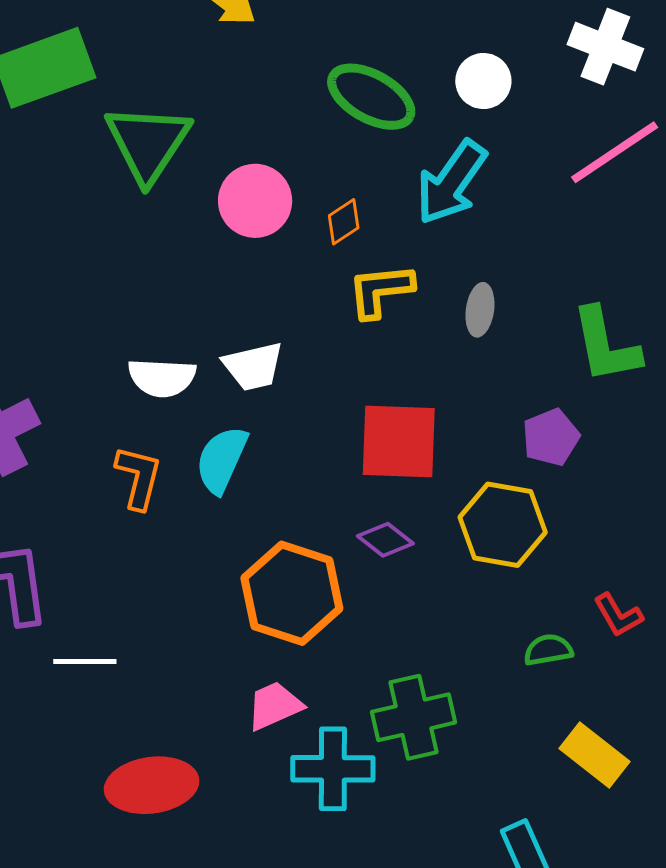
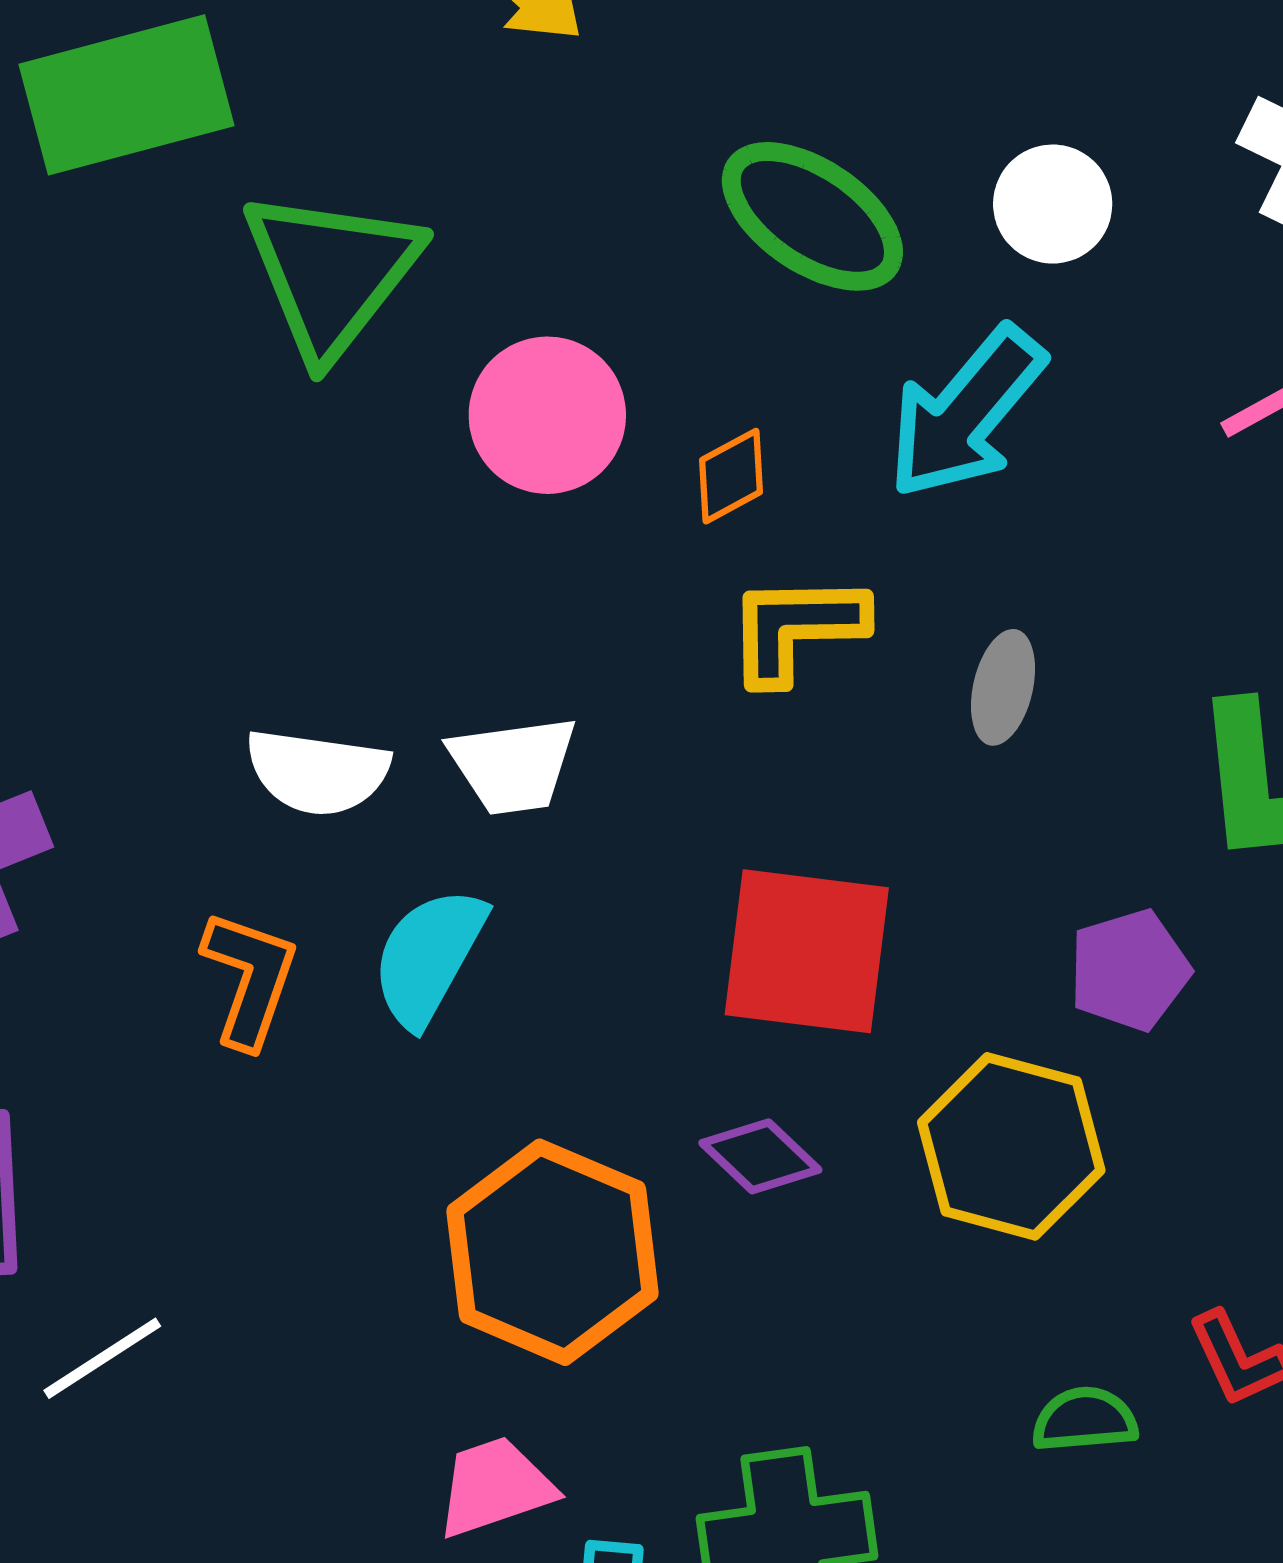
white line: (85, 661) -> (102, 1358), turned -38

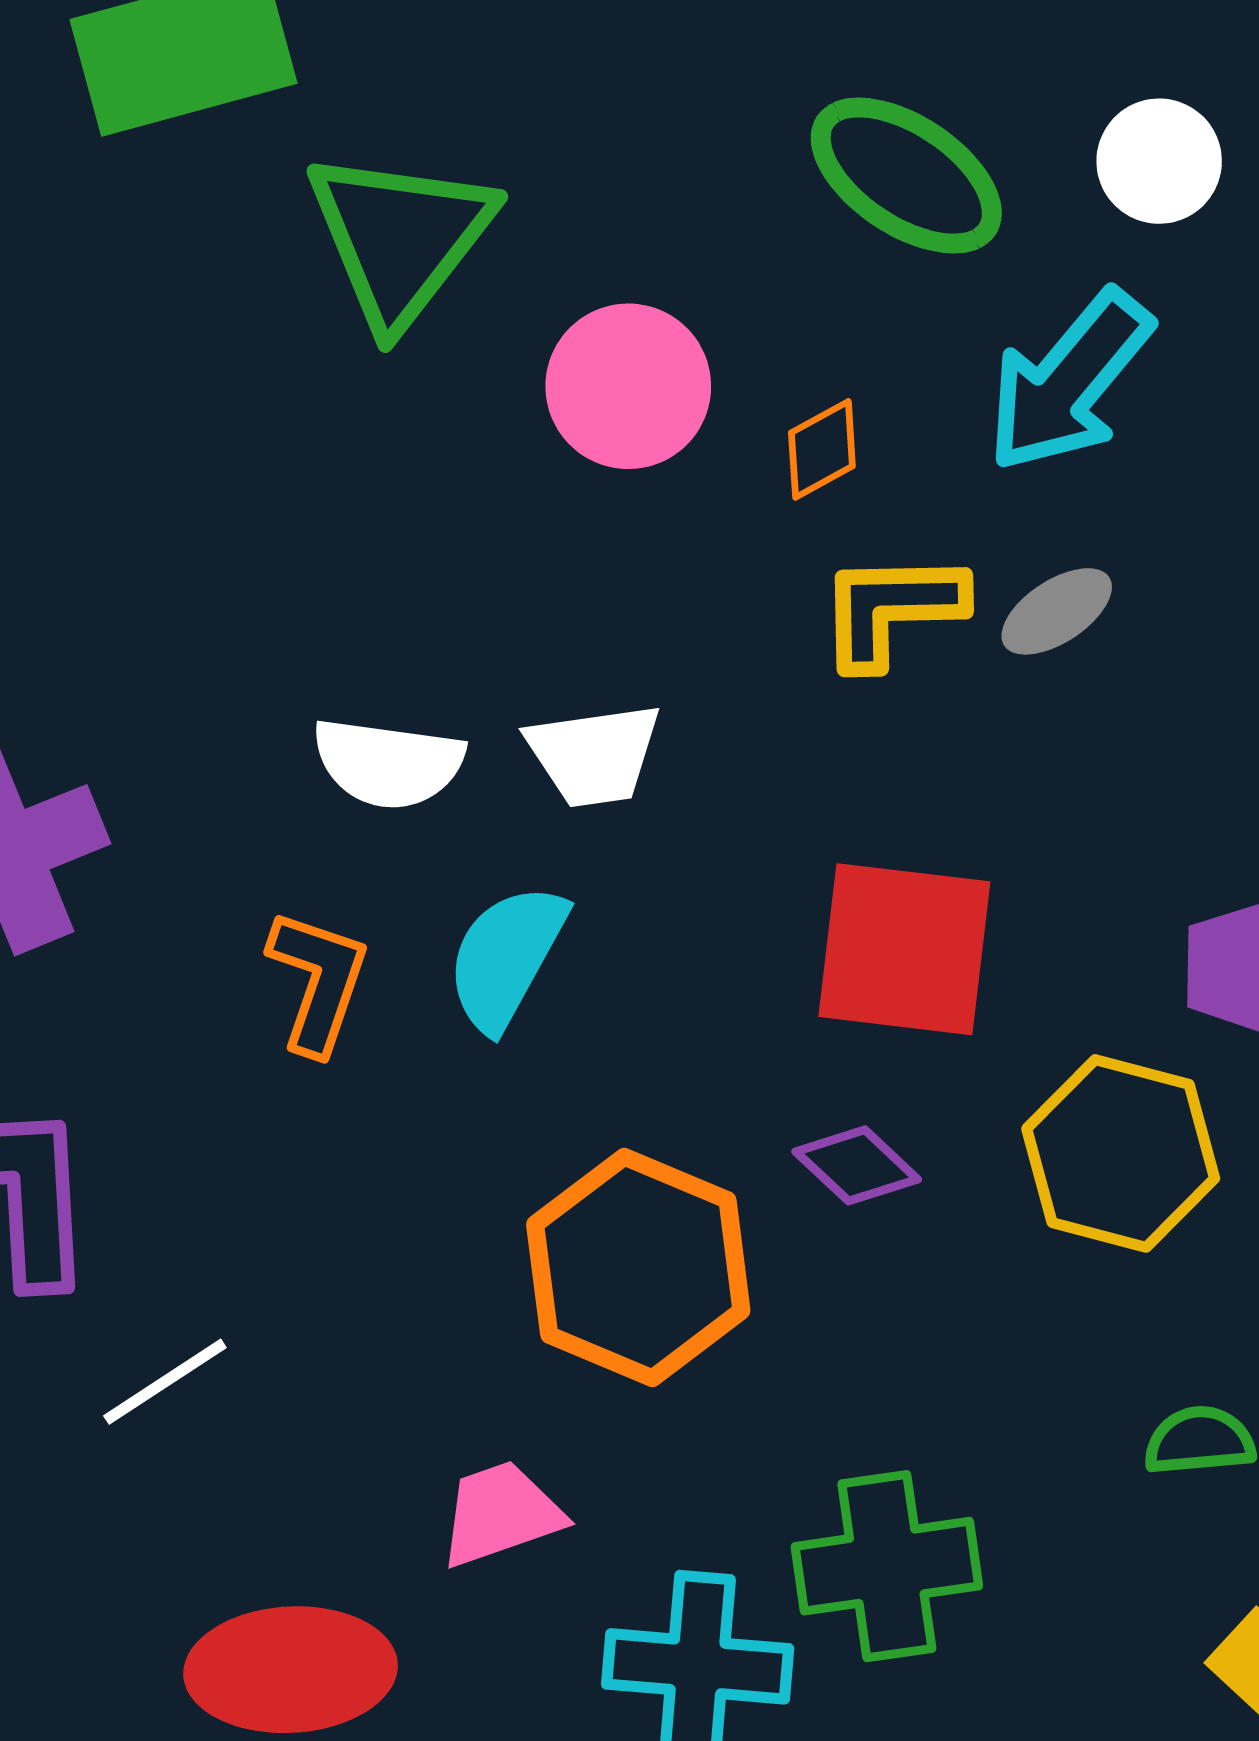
gray ellipse: (1003, 687) -> (1057, 611), moved, turned 44
pink trapezoid: (495, 1487) -> (501, 1514), moved

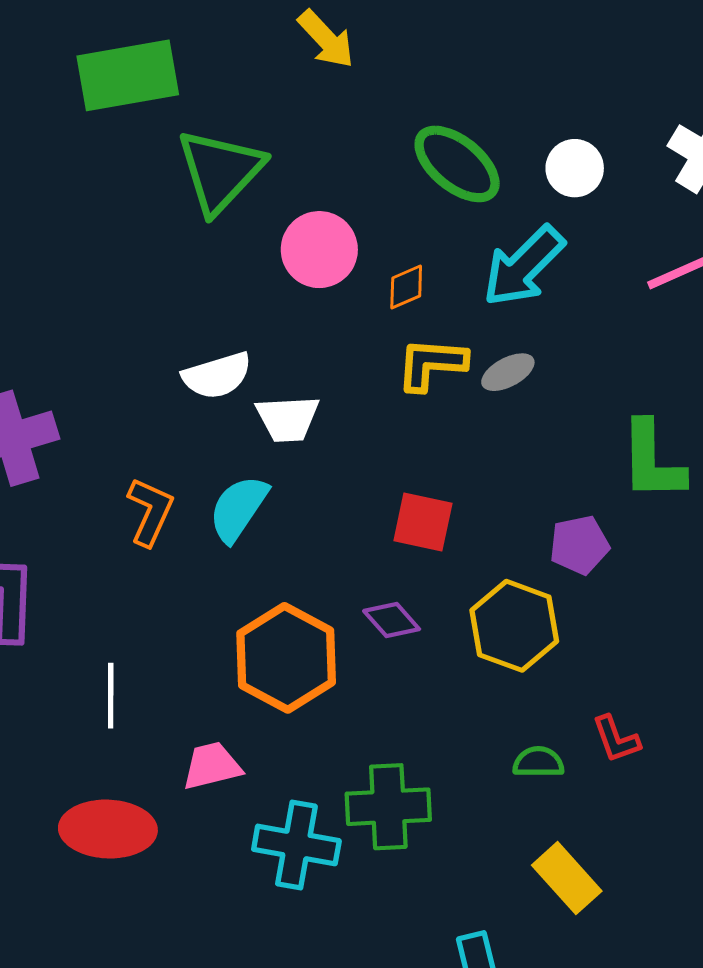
white semicircle: (388, 763) -> (217, 376), moved, turned -30
red square: (904, 949) -> (423, 522), size x0.7
white line: (165, 1382) -> (111, 696), moved, turned -62

